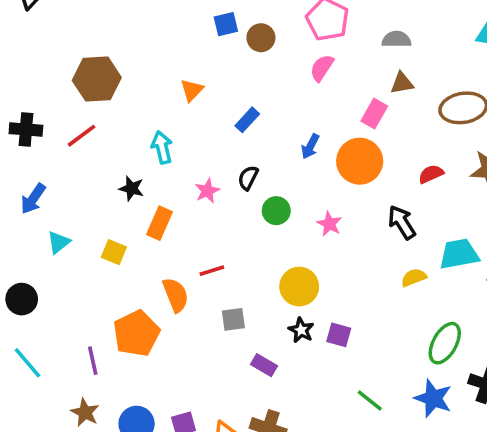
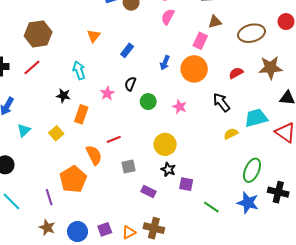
yellow square: (114, 252) -> (56, 133), turned 32
purple square: (339, 335) -> (186, 184), moved

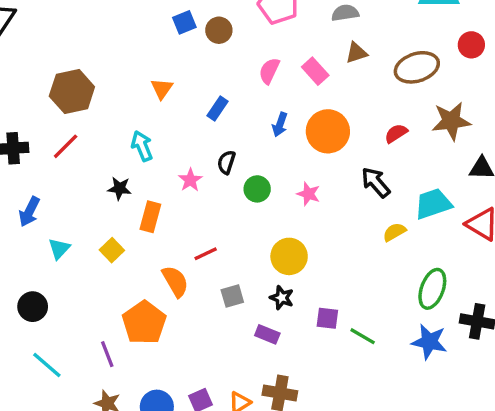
pink semicircle: (168, 17) -> (269, 71), moved
pink rectangle: (200, 41) -> (315, 71), moved, turned -63
black star: (168, 169) -> (282, 298), moved
green line: (211, 207) -> (363, 336), moved

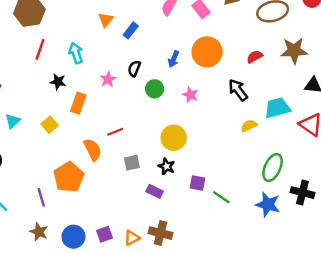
orange triangle: (162, 89) -> (106, 20), moved
blue arrow: (280, 125) -> (174, 59), moved
red line: (66, 146) -> (40, 49), moved, turned -30

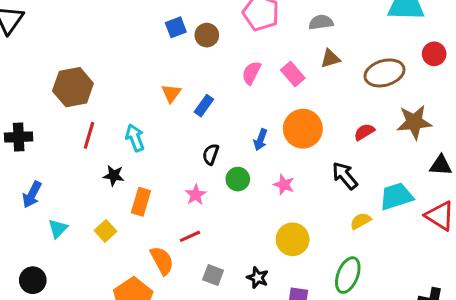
pink star: (108, 79) -> (196, 195), moved
yellow circle: (174, 138) -> (293, 239), moved
gray square: (132, 163) -> (213, 275), turned 35
green ellipse: (273, 168) -> (348, 275), moved

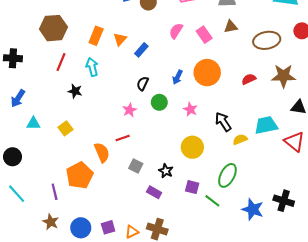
black arrow: (345, 176) -> (223, 122), moved
orange rectangle: (141, 202) -> (96, 36), moved
cyan triangle: (58, 229) -> (33, 123), turned 40

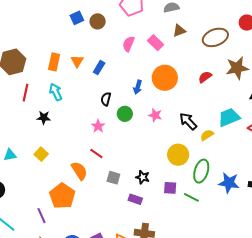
red line: (123, 138) -> (96, 154), turned 64
yellow circle: (192, 147) -> (178, 155), moved
blue star: (253, 209) -> (229, 183), moved

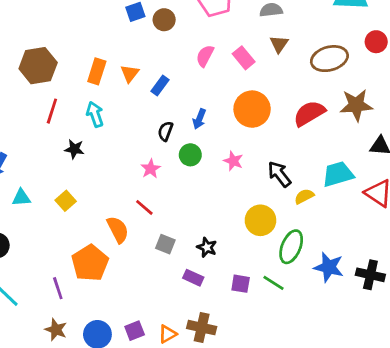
brown triangle: (179, 31) -> (279, 44), turned -40
red semicircle: (205, 77) -> (309, 113), size x1.6
blue arrow: (138, 87) -> (199, 119), moved
purple square: (170, 188) -> (241, 284), moved

